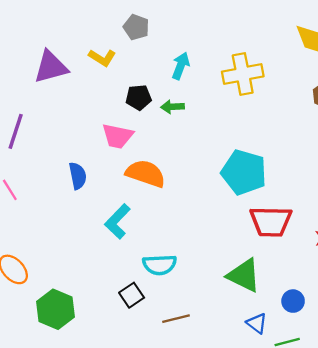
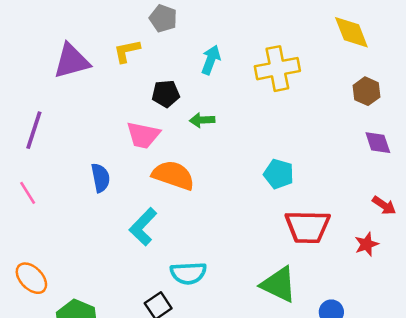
yellow L-shape: (102, 58) -> (127, 51), turned 136
green arrow: (172, 107) -> (202, 120), moved
cyan pentagon: (244, 172) -> (279, 174), size x0.6

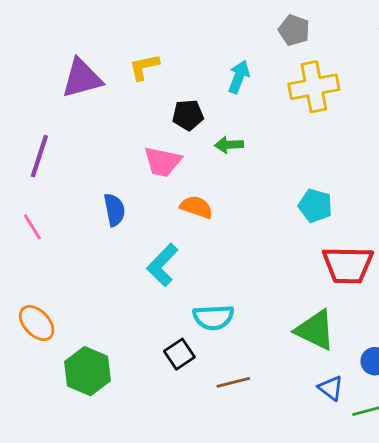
gray pentagon: (163, 18) -> (294, 30), moved
orange semicircle: (173, 175) -> (196, 207), size x0.7

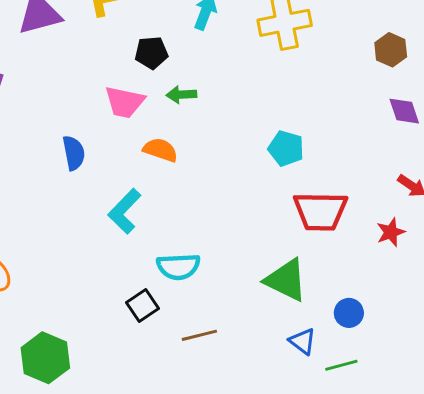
green arrow: (229, 145) -> (181, 95), moved
green hexagon: (88, 371) -> (45, 358), moved

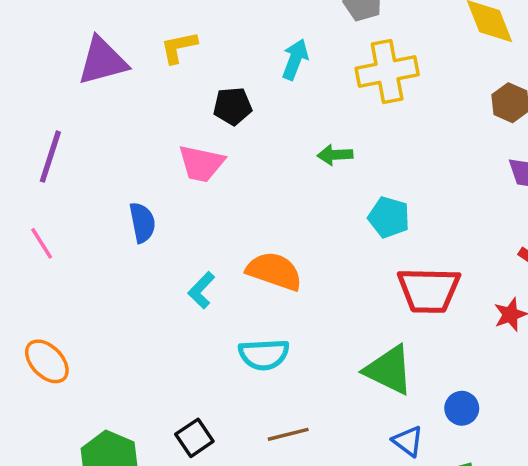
green arrow: (181, 95) -> (335, 155), moved
orange semicircle: (160, 150) -> (274, 271), moved, size x1.4
cyan L-shape: (125, 211) -> (201, 290), size x0.7
black square: (142, 305) -> (194, 438), moved

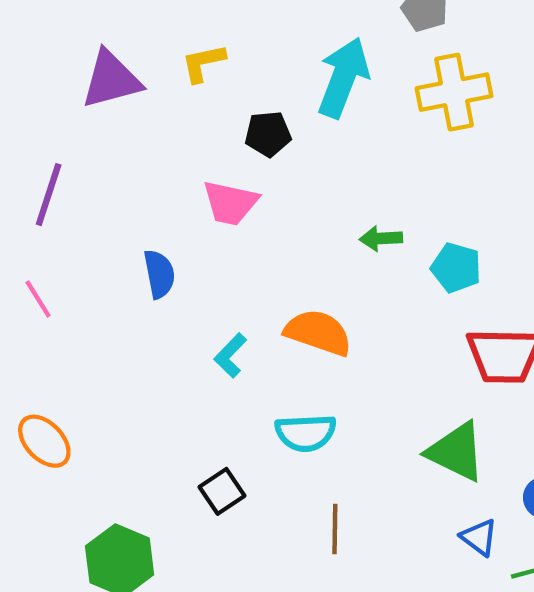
cyan arrow: (295, 59) -> (343, 78), size x1.6
green arrow: (335, 155) -> (381, 238), moved
brown line: (288, 434) -> (335, 529), turned -75
black square: (194, 438) -> (222, 491), moved

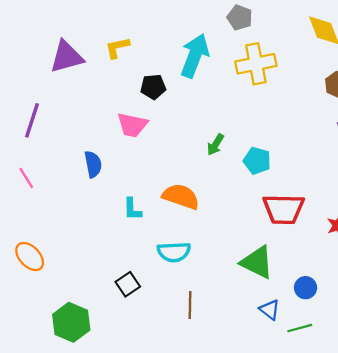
green arrow: (381, 238) -> (215, 145), turned -55
cyan L-shape: (230, 356) -> (132, 209), turned -45

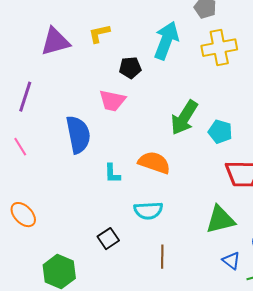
green arrow: (215, 145) -> (184, 118), size x1.8
blue semicircle: (93, 164) -> (78, 135), size x1.6
green triangle: (257, 262) -> (220, 220), turned -40

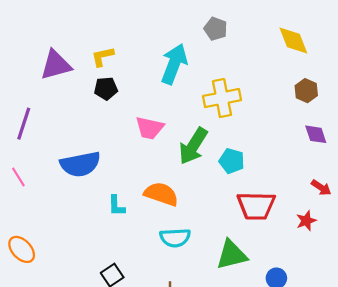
yellow cross: (219, 48) -> (222, 98), moved
black pentagon: (130, 68) -> (106, 88), moved
pink trapezoid: (112, 101) -> (150, 128), moved
blue semicircle: (78, 135) -> (80, 164), turned 90
cyan semicircle: (148, 211) -> (175, 238), moved

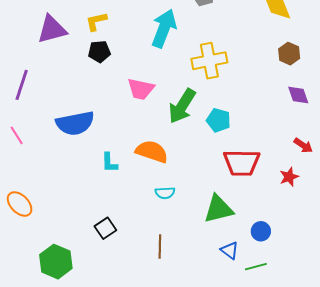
cyan semicircle: (175, 238) -> (165, 193), size x0.7

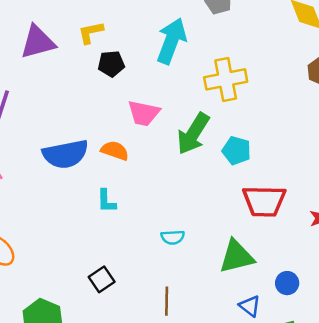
black pentagon: (99, 52) -> (111, 64), moved
orange semicircle: (152, 152) -> (115, 151), moved, size x0.7

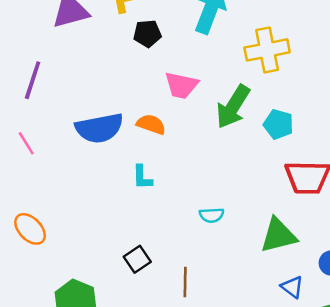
brown line: (167, 301) -> (185, 282), moved

